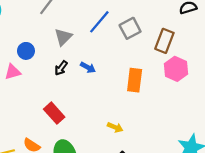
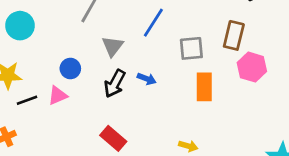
gray square: (130, 28) -> (191, 48), moved, turned 30
black arrow: (61, 68) -> (115, 84), size x1.5

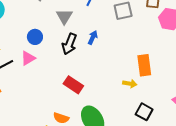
blue arrow: (147, 79) -> (93, 38), turned -80
orange rectangle: (204, 87) -> (144, 65), moved

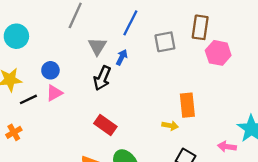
blue circle: (35, 37) -> (50, 70), moved
blue arrow: (93, 38) -> (122, 57), moved

